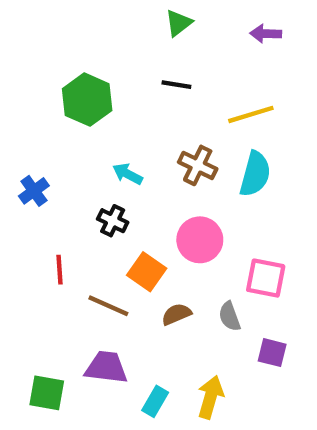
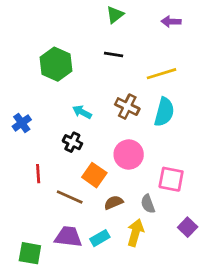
purple square: (272, 353) -> (188, 227), moved, turned 30
yellow arrow: (210, 397) -> (135, 233), moved
cyan rectangle: (155, 401) -> (100, 238), moved, turned 30

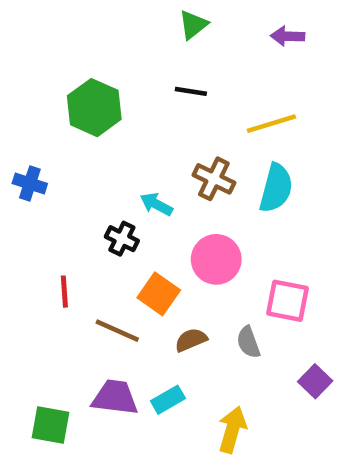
cyan arrow: (82, 112) -> (156, 204), moved
blue cross: (22, 123) -> (30, 183), moved, turned -36
yellow arrow: (135, 233) -> (232, 430), moved

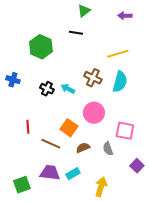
black line: (191, 91) -> (76, 33), moved
black cross: (122, 239) -> (47, 89), moved
green square: (51, 425) -> (22, 185), turned -30

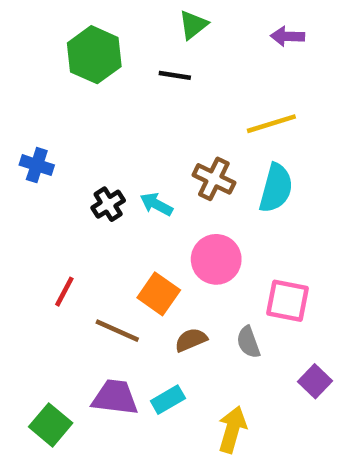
green hexagon: (41, 47) -> (94, 55), moved
blue cross: (13, 80) -> (37, 165), moved
black cross: (47, 89) -> (108, 204), turned 32
red line: (28, 127) -> (64, 292), turned 32
green square: (22, 185) -> (51, 425), turned -30

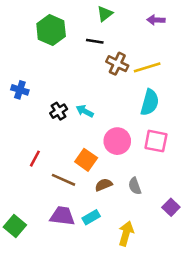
brown cross: (214, 179) -> (117, 64), moved
pink square: (287, 301) -> (156, 141), moved
green square: (51, 425) -> (15, 226), moved

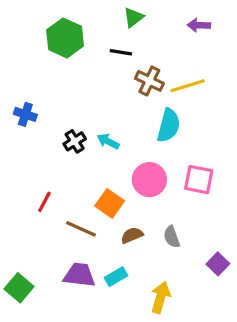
cyan semicircle: (150, 102) -> (169, 125), moved

